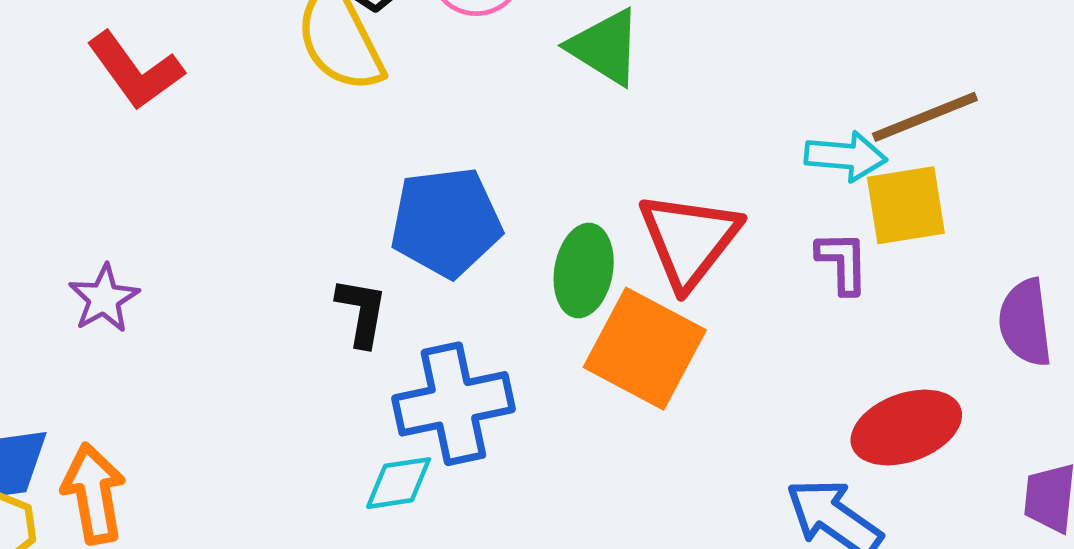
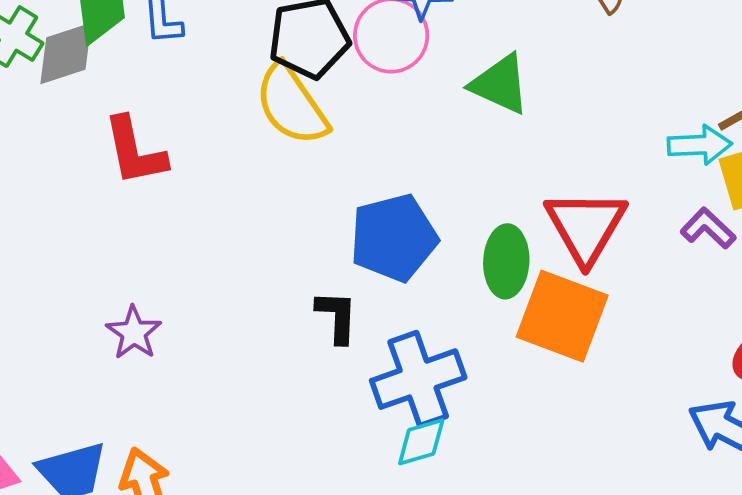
red L-shape: (135, 71) -> (135, 151), turned 32
purple L-shape: (842, 262) -> (708, 228), turned -38
cyan diamond: (399, 483) -> (421, 442), moved

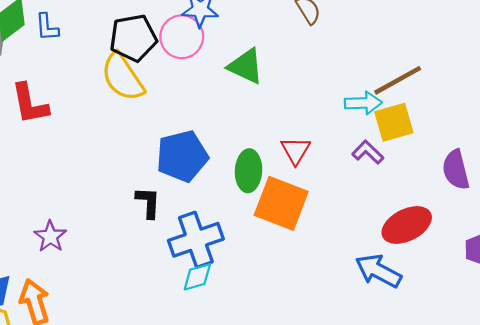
red triangle: (586, 226) -> (296, 151), size x0.6
purple star: (134, 333) -> (50, 236), moved

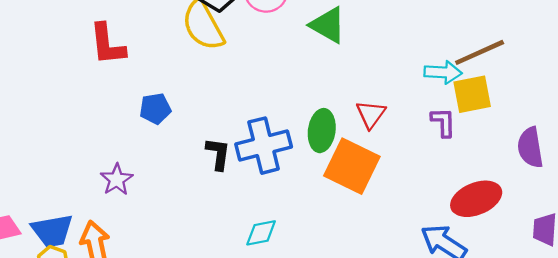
purple L-shape: (368, 152) -> (443, 122), turned 40
blue pentagon: (182, 156) -> (155, 109), moved, size x0.6
blue cross: (196, 240) -> (264, 146), moved

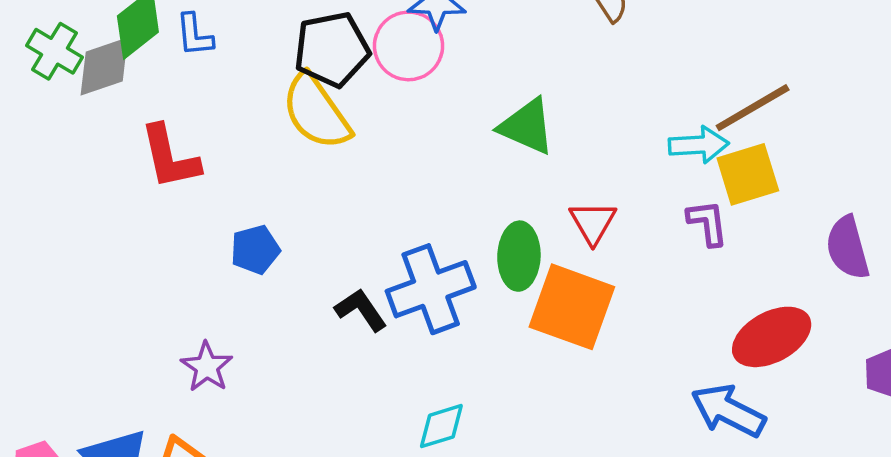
green triangle: (328, 25) -> (527, 126), moved
black L-shape: (218, 154) -> (361, 310), turned -36

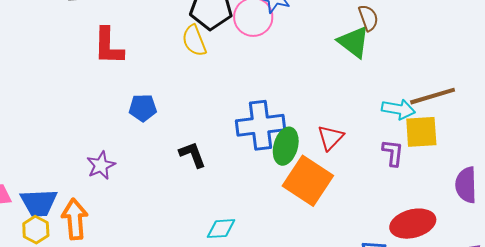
yellow semicircle: (316, 112) -> (194, 41), size x0.7
green triangle: (527, 126) -> (354, 42), moved
blue cross: (431, 289) -> (260, 125), moved

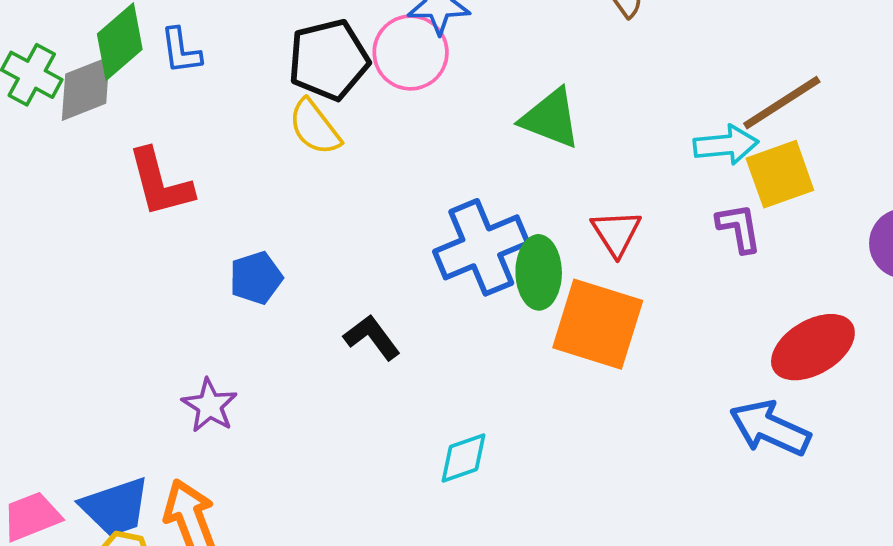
green triangle: (354, 42) -> (551, 118), moved

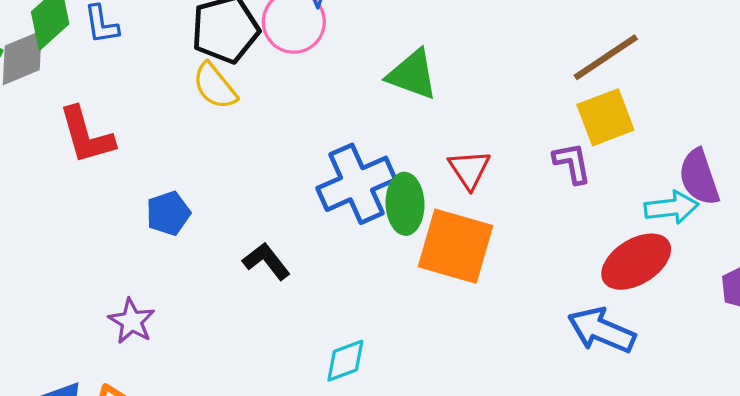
cyan arrow: (726, 145) -> (671, 207), moved

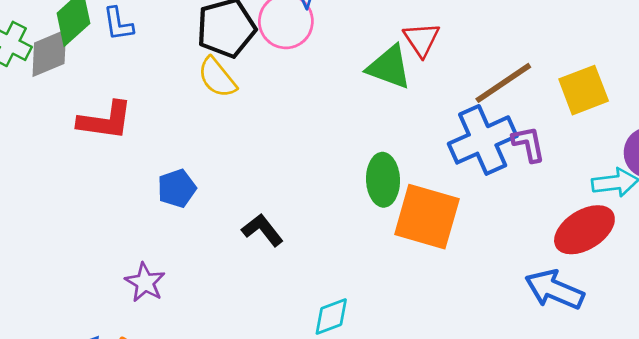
brown line: (606, 57) -> (503, 83), moved
yellow square: (605, 117) -> (584, 90), moved
red L-shape: (86, 135) -> (105, 121), turned -66
red triangle: (469, 169) -> (422, 39), moved
blue cross: (356, 184) -> (483, 140), moved

